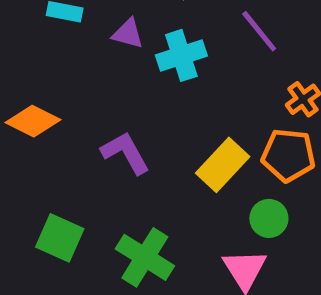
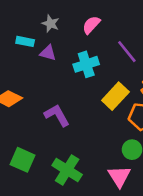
purple triangle: (128, 34) -> (48, 53), moved
yellow rectangle: (223, 165) -> (115, 96), moved

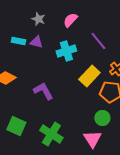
cyan rectangle: (25, 41) -> (18, 41), moved

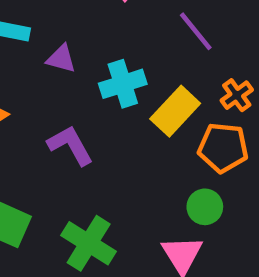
purple triangle: (36, 42) -> (61, 59), moved
cyan cross: (66, 51) -> (123, 84), moved

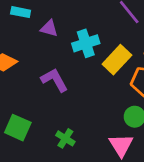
green cross: (89, 243) -> (65, 138), size x0.6

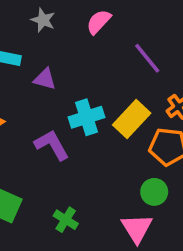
cyan cross: (86, 43) -> (87, 117), moved

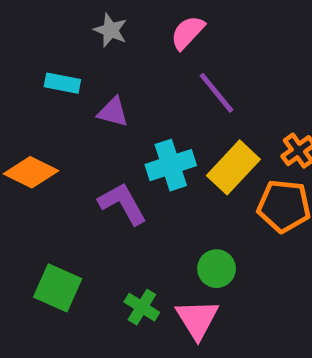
purple line: (147, 58) -> (217, 93), moved
green circle: (154, 192) -> (217, 269), moved
pink triangle: (137, 228) -> (197, 319), moved

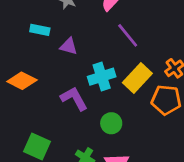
green circle: (217, 269) -> (111, 123), moved

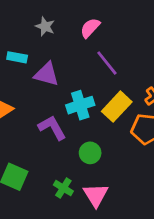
purple triangle: (69, 46) -> (47, 74), size x1.4

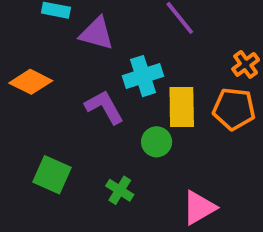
yellow rectangle: (117, 107) -> (182, 107), moved, turned -44
pink triangle: (96, 195) -> (199, 208), moved, turned 32

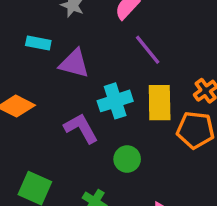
yellow rectangle: (182, 107) -> (160, 103), moved

